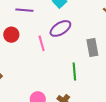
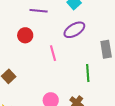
pink line: (42, 43) -> (53, 53), moved

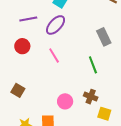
purple ellipse: (74, 30) -> (56, 25), moved

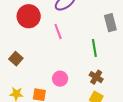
red circle: (22, 46) -> (29, 16), size x1.5
brown cross: (91, 97) -> (96, 77), moved

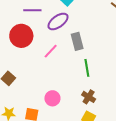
gray rectangle: (110, 23) -> (77, 41), moved
pink line: (58, 31) -> (51, 51), turned 63

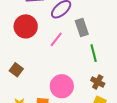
pink circle: (52, 98) -> (62, 86), size x1.5

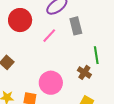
green line: (94, 53) -> (96, 55), moved
brown cross: (98, 82) -> (84, 72), moved

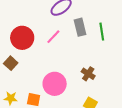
red circle: (20, 20) -> (22, 38), moved
green line: (96, 55) -> (102, 32), moved

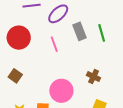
pink line: (53, 37) -> (54, 44), turned -56
red circle: (22, 38) -> (19, 38), moved

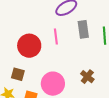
red circle: (19, 38) -> (29, 46), moved
brown square: (15, 76) -> (18, 74), moved, turned -32

